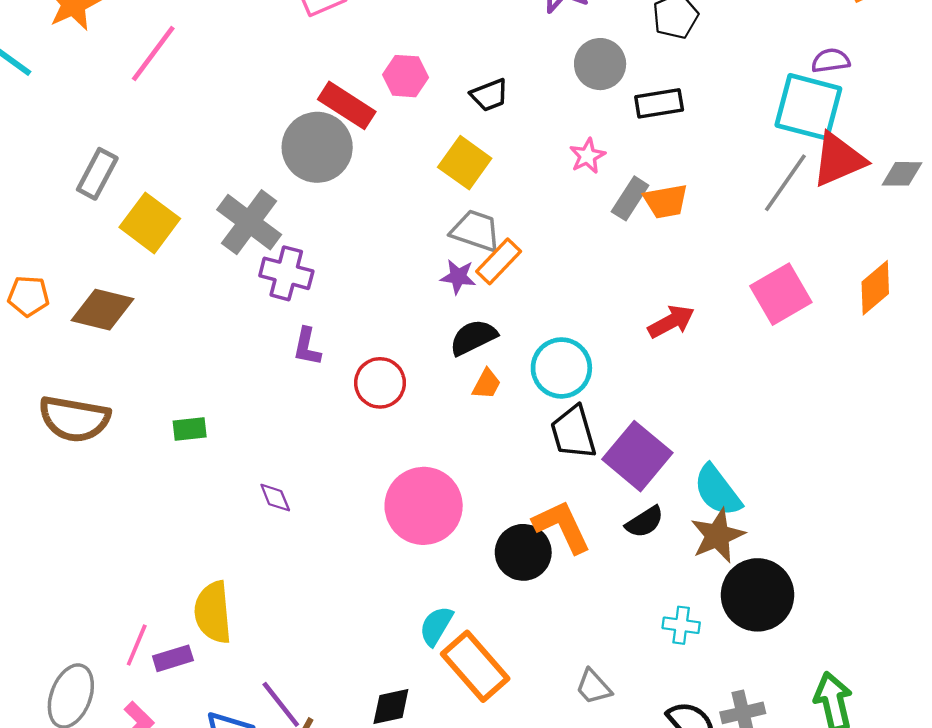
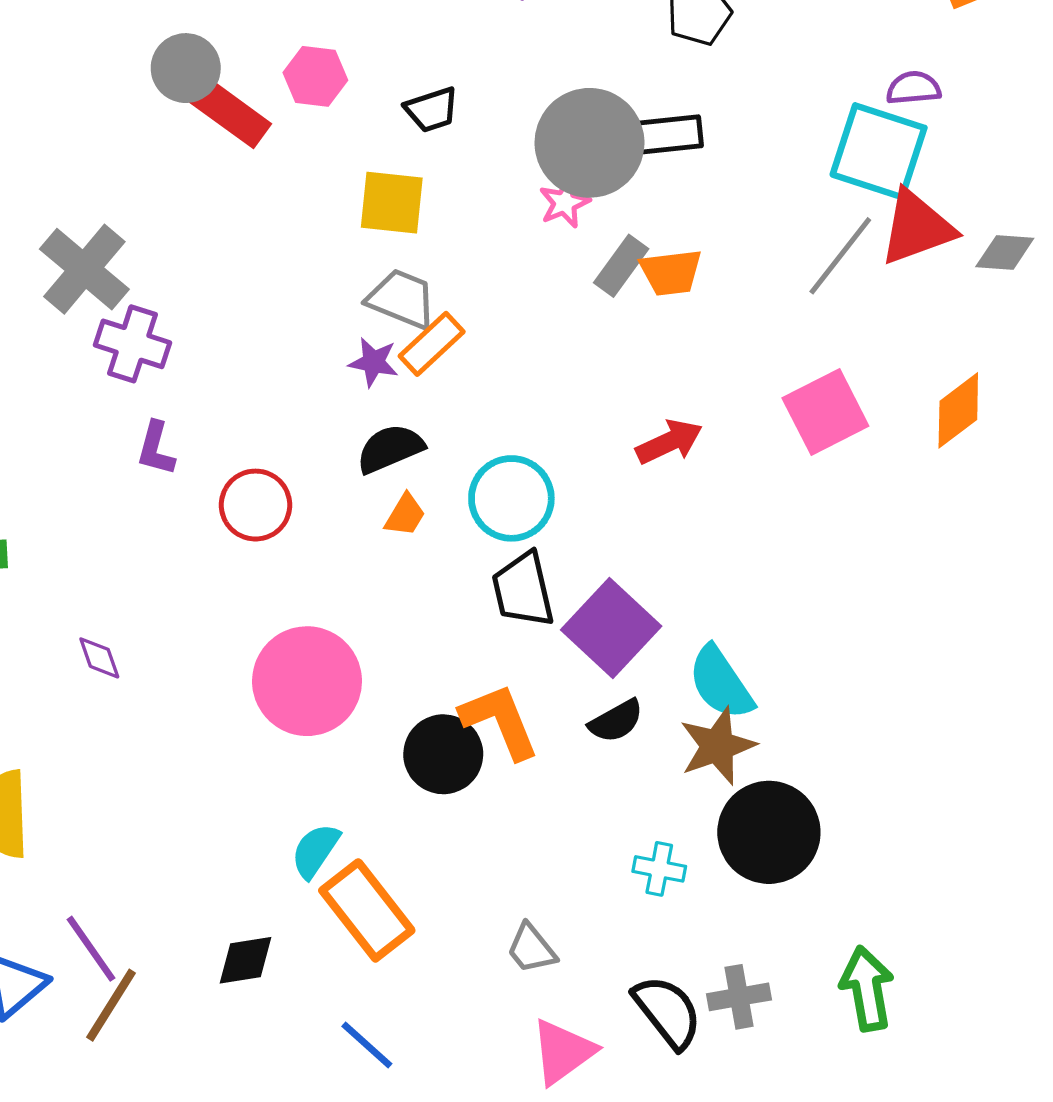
gray circle: (600, 64) -> (589, 143), moved, size x1.5
gray circle: (317, 147) -> (186, 68), moved, size x0.7
yellow square: (465, 163) -> (392, 203), turned -33

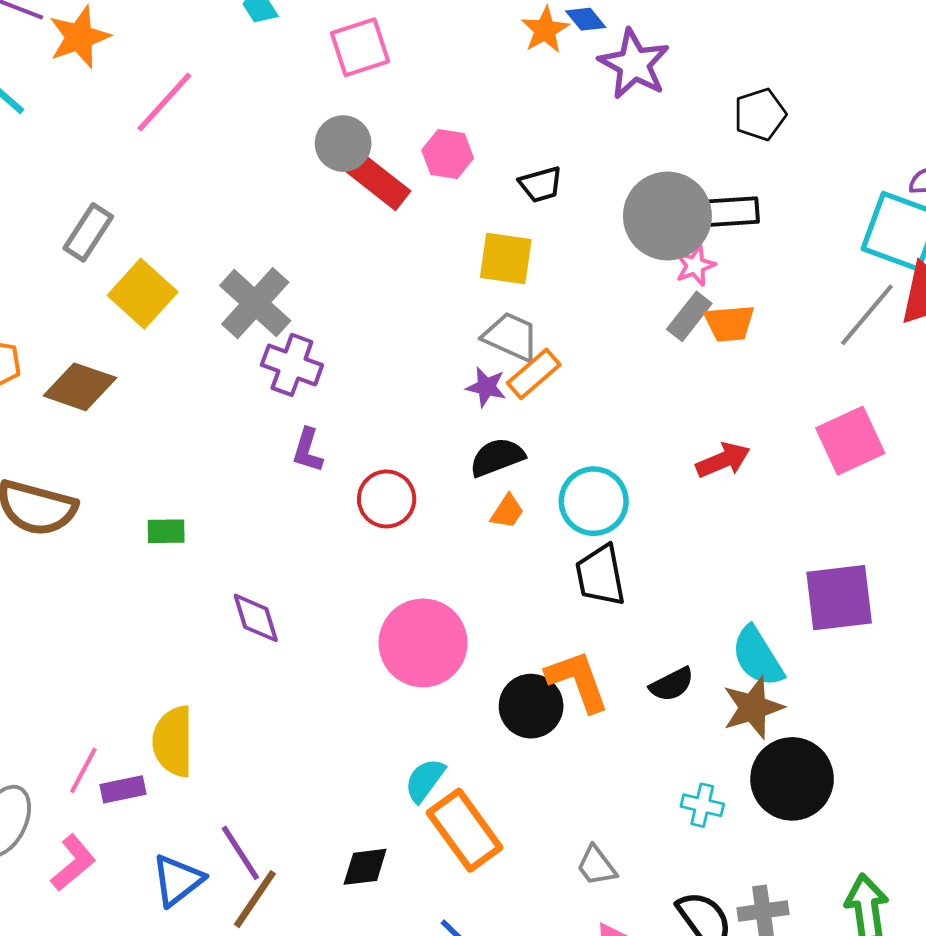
pink star: (565, 203) -> (695, 265), moved
purple square: (611, 628) -> (839, 598), moved, turned 38
purple diamond: (99, 658) -> (256, 618), size x1.4

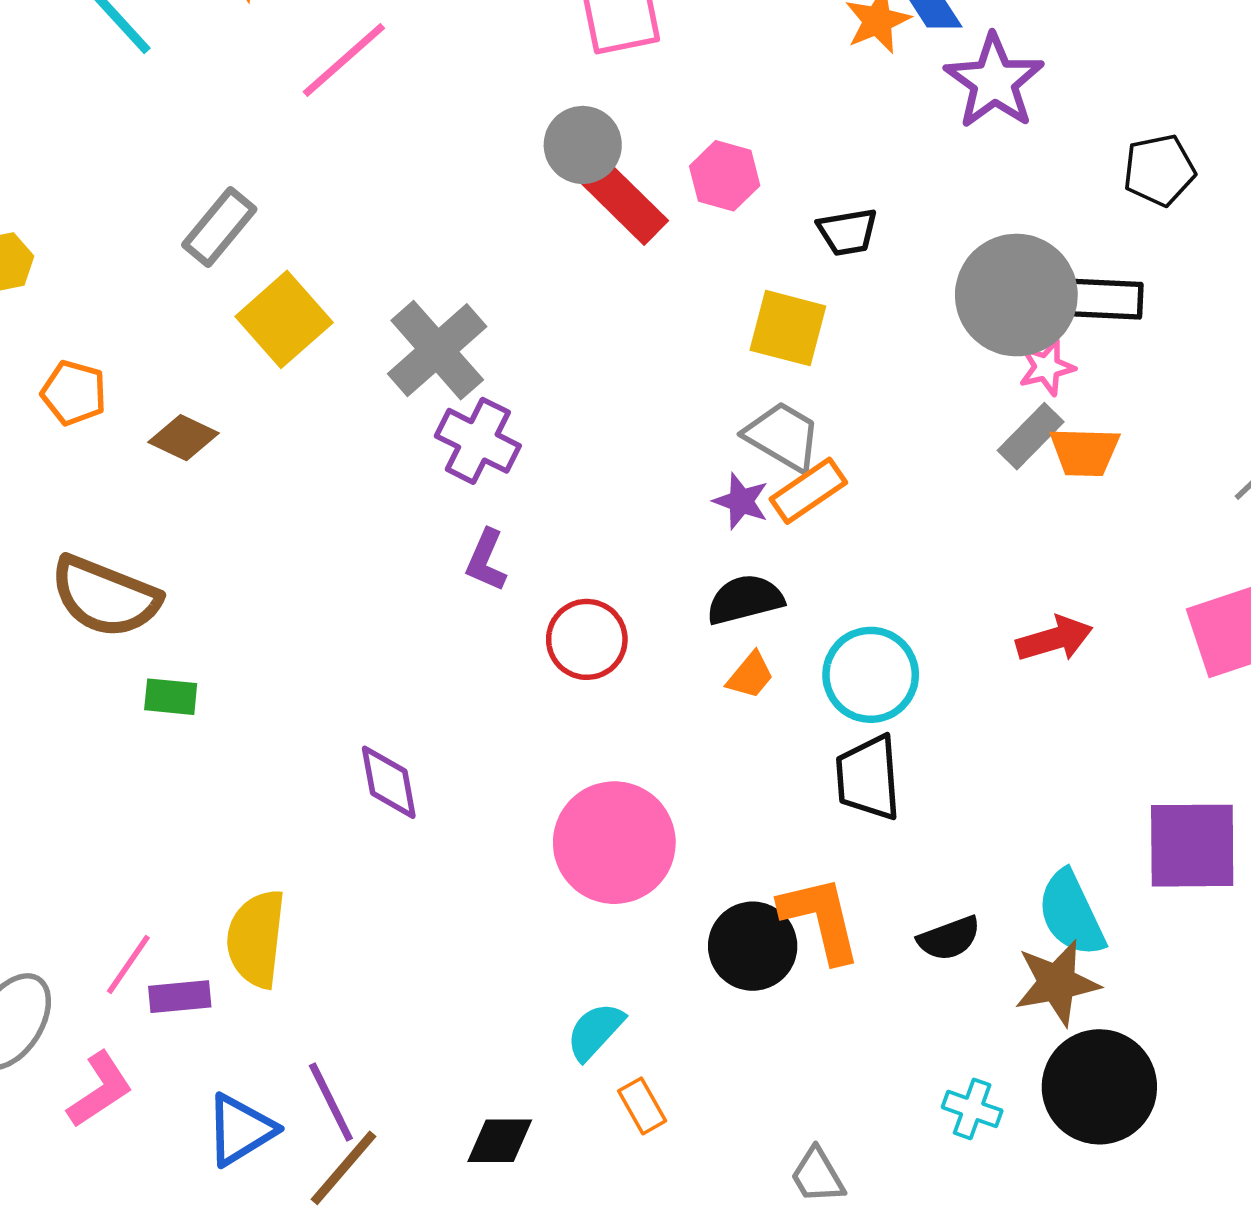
brown diamond: (80, 387) -> (184, 438), size x0.7
green rectangle: (166, 531) -> (171, 697), moved
orange rectangle: (465, 830) -> (642, 1106), size x0.5

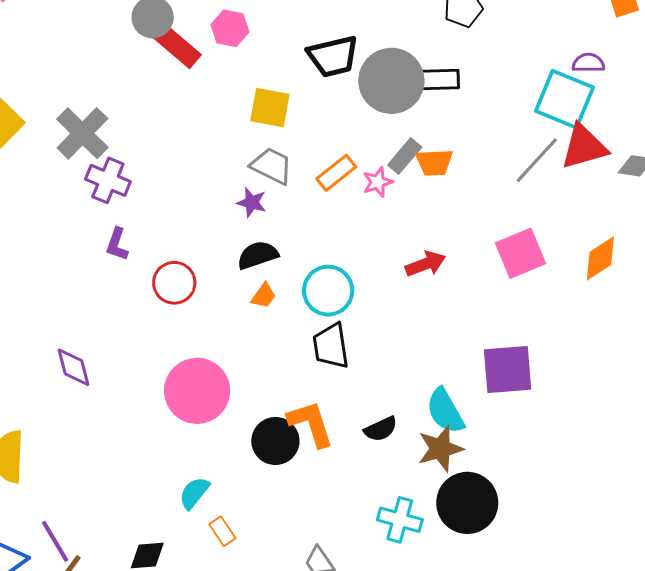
black trapezoid: (847, 232) -> (333, 56), moved, size x1.6
pink star: (1047, 367) -> (378, 182), moved
orange rectangle: (808, 491) -> (336, 173), moved
cyan cross: (972, 1109) -> (400, 520), size x1.4

